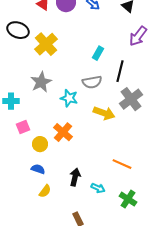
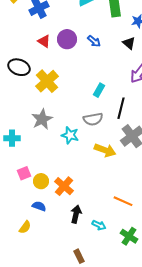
pink square: (23, 127) -> (24, 173), moved
orange cross: (63, 132) -> (64, 186), moved
yellow semicircle: (45, 191) -> (25, 227), moved

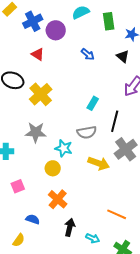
purple circle: (67, 39) -> (56, 30), moved
gray star: (42, 119) -> (36, 132), turned 30
yellow circle: (41, 181) -> (53, 168), moved

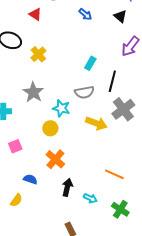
yellow cross: (41, 94) -> (38, 54), size x0.7
gray star: (36, 132) -> (33, 92), turned 30

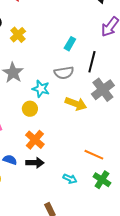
black arrow: (67, 187) -> (35, 163), moved, turned 78
green cross: (120, 209) -> (102, 180), moved

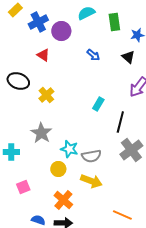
gray semicircle: (64, 73) -> (91, 156), moved
yellow arrow: (76, 104) -> (91, 181), moved

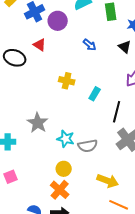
black ellipse: (18, 81) -> (15, 58), moved
yellow cross: (46, 95) -> (67, 81), moved, turned -35
yellow circle: (58, 169) -> (64, 169), moved
yellow arrow: (91, 181) -> (108, 181), moved
pink square: (23, 187) -> (11, 177), moved

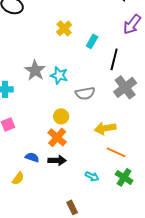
yellow cross: (67, 81) -> (64, 28), turned 35
cyan star: (66, 139) -> (59, 75), moved
yellow arrow: (108, 181) -> (105, 128), turned 150

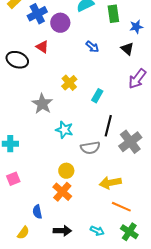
black line: (114, 59) -> (108, 126), moved
gray star: (35, 70) -> (42, 104), moved
blue semicircle: (32, 157) -> (37, 212), turned -120
black arrow: (57, 160) -> (62, 231), moved

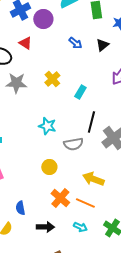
black triangle: (127, 49) -> (102, 45), moved, turned 40
gray star: (42, 104) -> (16, 83), moved, turned -30
yellow arrow: (110, 183) -> (93, 179), turned 30
orange cross: (62, 192) -> (60, 198), moved
orange line: (121, 207) -> (85, 203), moved

